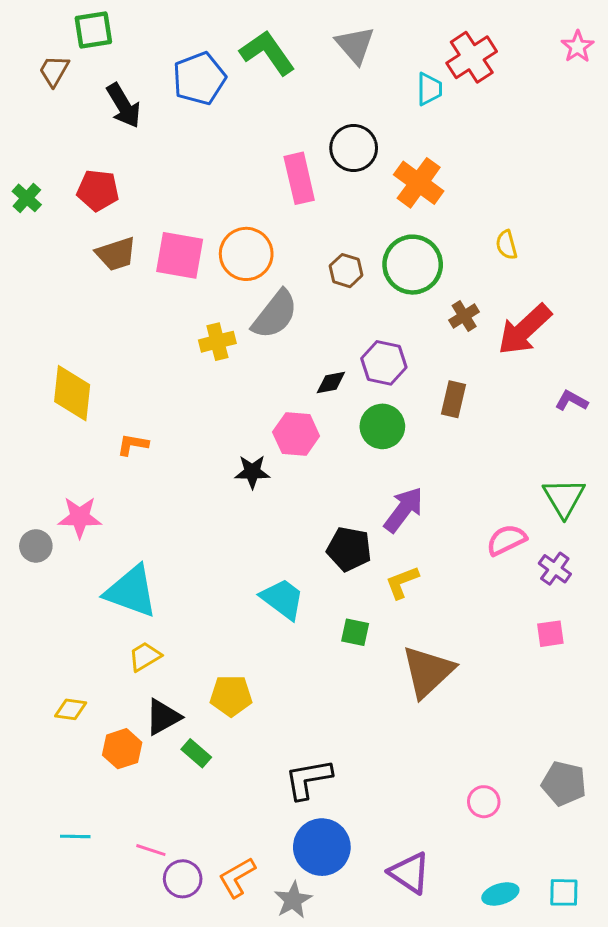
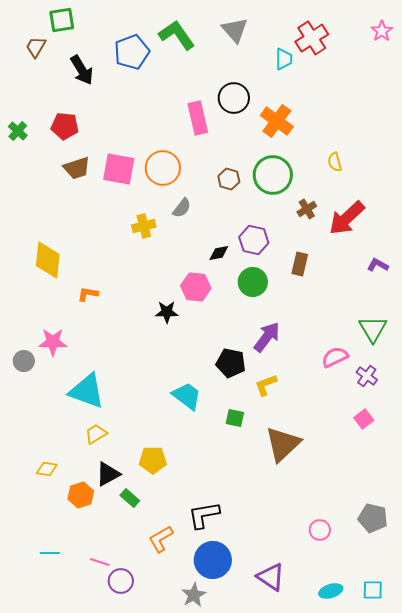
gray semicircle: (275, 314) -> (182, 208), size x0.6
pink square: (550, 634) -> (364, 419), turned -30
orange L-shape: (237, 877) -> (161, 539), moved

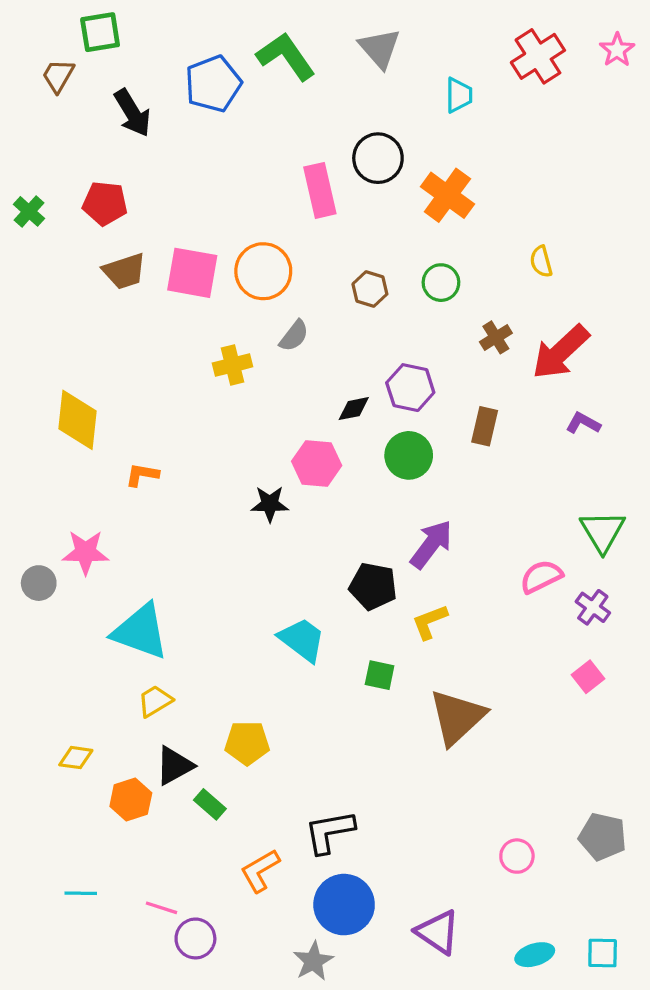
red cross: (312, 38) -> (538, 56), moved
green circle: (273, 175) -> (441, 283), size x0.6
purple L-shape: (378, 265) -> (583, 423), moved

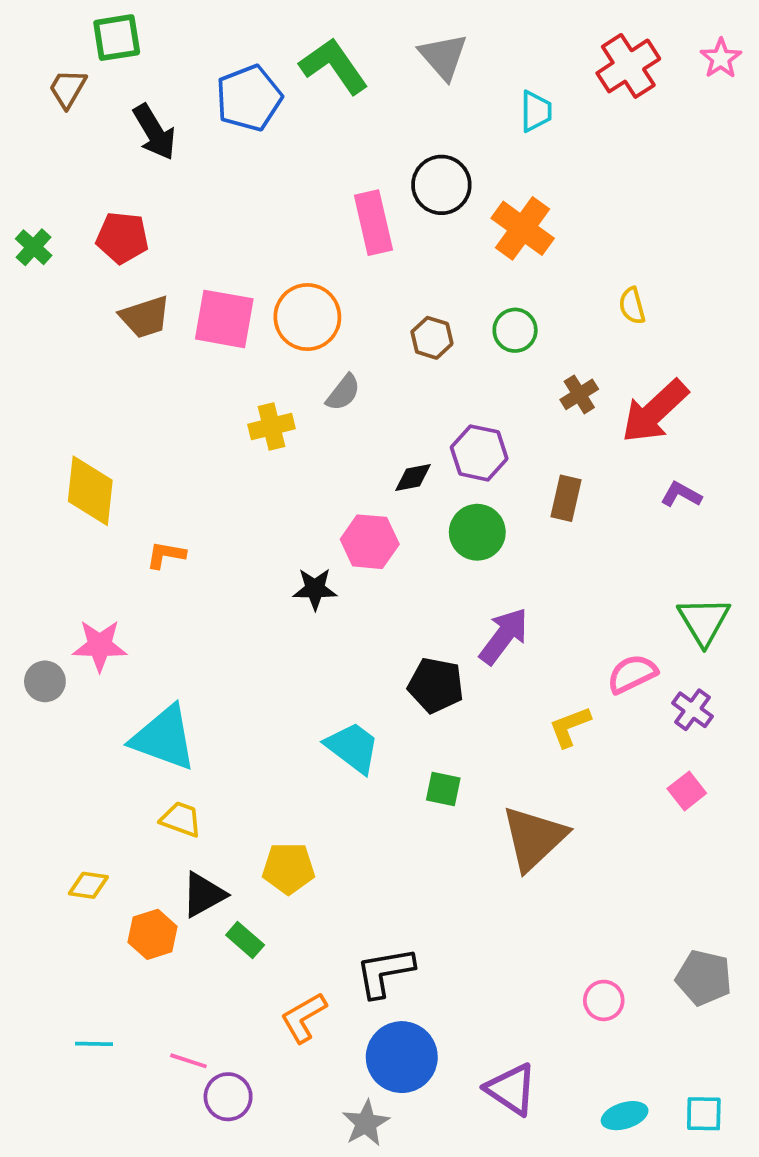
yellow L-shape: (430, 622) -> (570, 727), moved
yellow trapezoid: (155, 701) -> (181, 819), turned 51

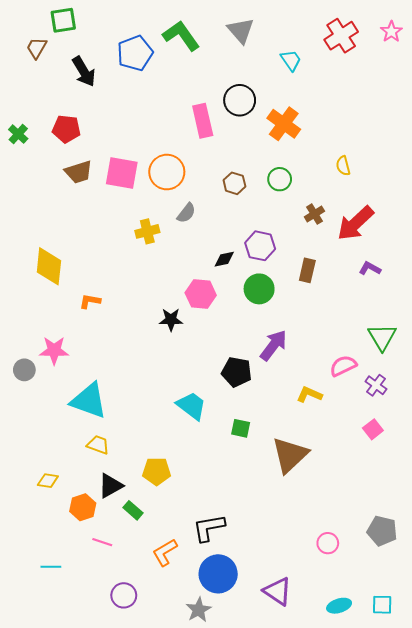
cyan trapezoid: (536, 111) -> (291, 60), turned -35
yellow L-shape: (570, 727) -> (309, 394), turned 45
pink line: (188, 1061) -> (102, 542), moved

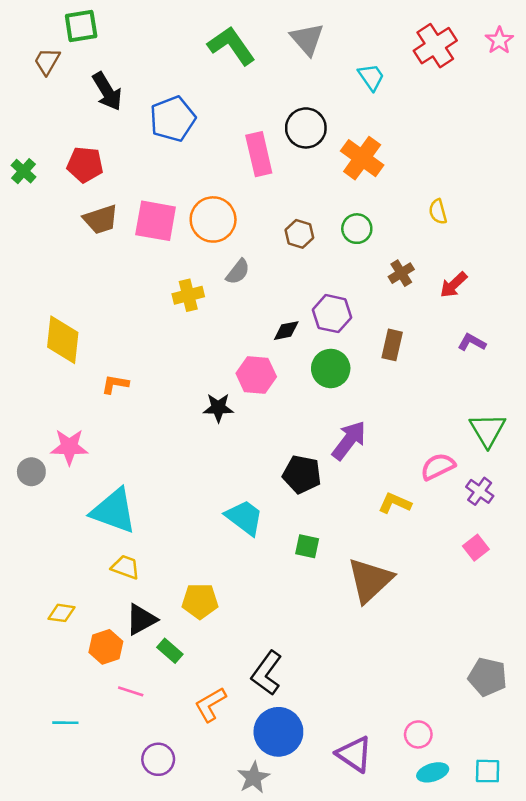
blue pentagon: (135, 53) -> (173, 119), moved
red arrow: (355, 223) -> (454, 285), size x0.6
black L-shape: (209, 528) -> (267, 673), turned -44
pink circle: (328, 543) -> (418, 734), moved

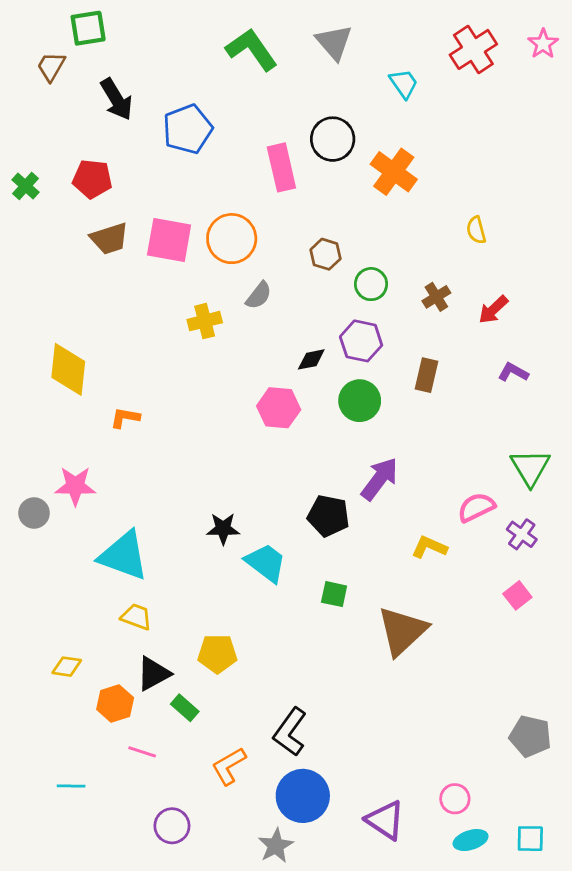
green circle: (357, 229) -> (371, 284), moved
black star: (218, 408) -> (223, 529), moved

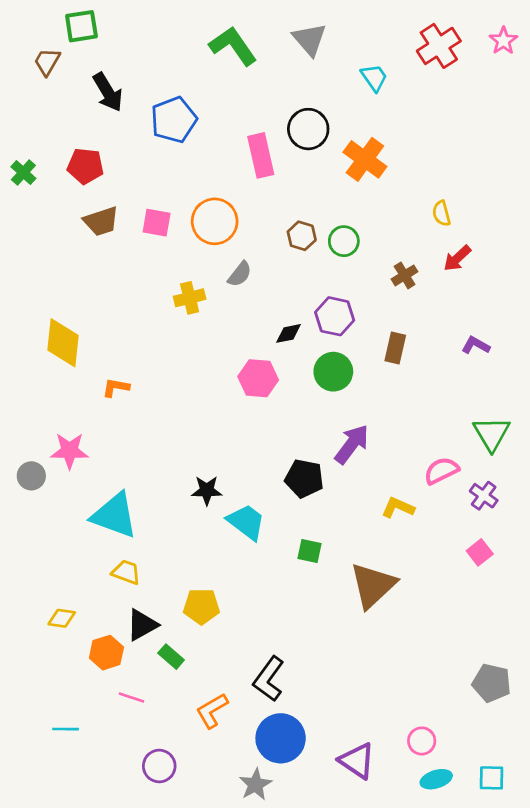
pink square: (169, 240) -> (157, 223), size x0.7
green circle: (371, 284) -> (344, 241), moved
red arrow: (493, 310) -> (457, 258), moved

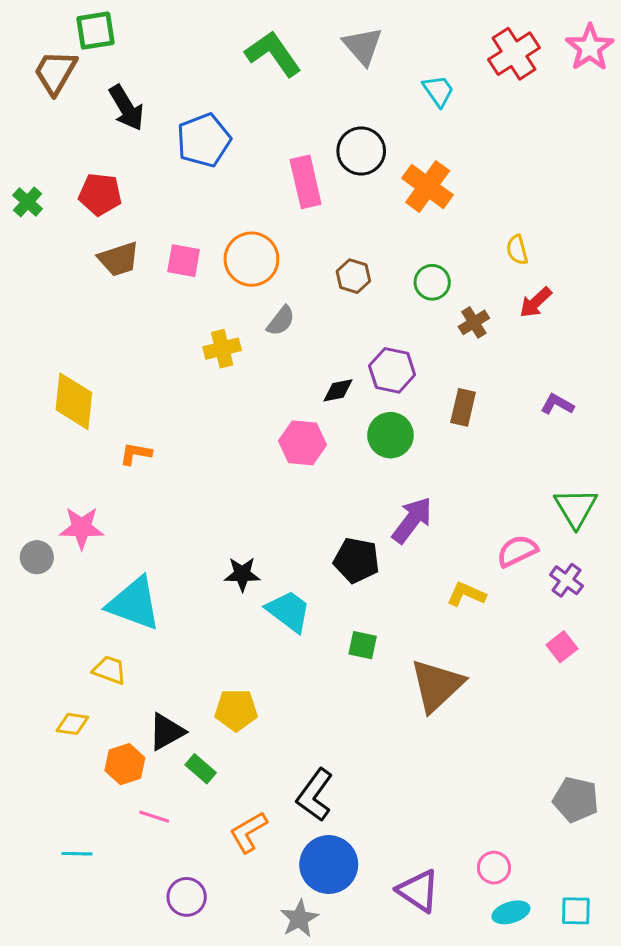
pink star: (503, 41) -> (590, 48), size x1.4
brown trapezoid: (47, 62) -> (55, 72), size x1.4
green circle: (344, 241) -> (432, 282), moved
yellow trapezoid: (126, 572) -> (109, 670), moved

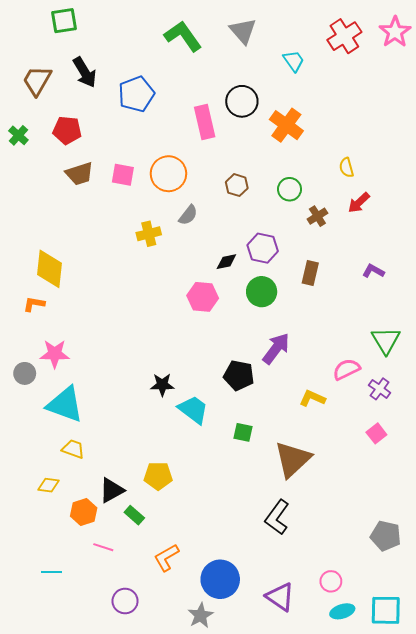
brown trapezoid: (55, 72) -> (37, 81), moved
orange L-shape: (136, 454) -> (34, 304), moved
cyan triangle: (134, 604) -> (65, 404), moved
black L-shape: (315, 795) -> (277, 517), moved
cyan square: (576, 911) -> (386, 610), size x1.5

